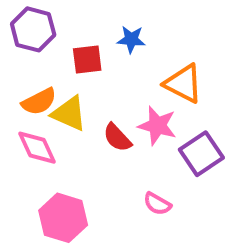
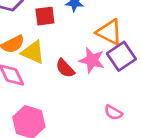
purple square: (201, 154) -> (121, 56), moved
pink semicircle: (157, 204) -> (113, 113), moved

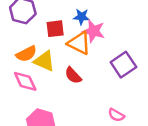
orange triangle: (109, 32) -> (79, 43), moved
pink star: (92, 60) -> (93, 31), moved

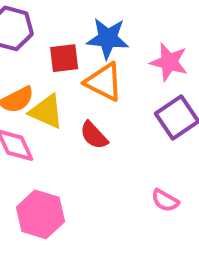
blue star: (82, 17) -> (108, 38), size x1.5
pink star: (93, 31) -> (169, 62), moved

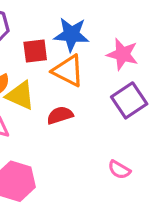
red semicircle: (94, 135) -> (60, 115), turned 115

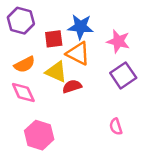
yellow triangle: (20, 95) -> (56, 72), moved
pink semicircle: (119, 170) -> (116, 127), turned 42

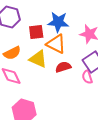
red semicircle: (72, 86) -> (63, 67), moved
pink semicircle: (116, 127) -> (87, 77), moved

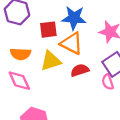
orange semicircle: (12, 53) -> (20, 54), turned 30
yellow triangle: (38, 59) -> (51, 61), turned -42

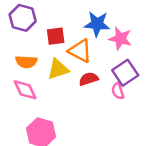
blue star: (74, 18) -> (97, 24), moved

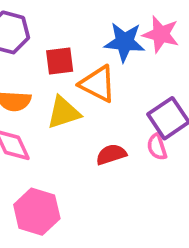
pink star: (120, 39) -> (161, 34), moved
red semicircle: (89, 79) -> (111, 154), moved

